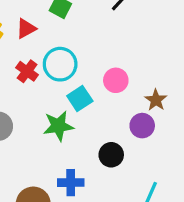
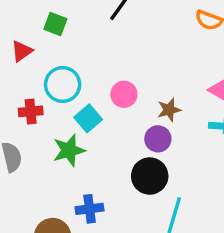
red cross: (27, 71) -> (31, 111), moved, turned -35
brown star: (156, 100) -> (169, 110), turned 30
black circle: (111, 155) -> (150, 176), moved, size x1.4

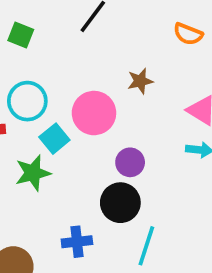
pink circle: (124, 94) -> (94, 113), size x1.5
brown star: (169, 110) -> (140, 81), moved
blue cross: (90, 209) -> (77, 242), moved

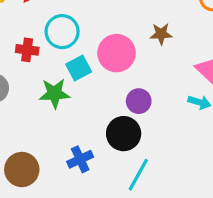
blue cross: (77, 242) -> (80, 159), turned -30

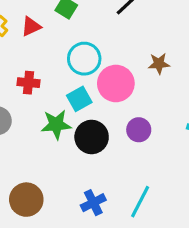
cyan circle: (62, 32) -> (84, 59), moved
black circle: (124, 134) -> (92, 137), moved
blue cross: (80, 159) -> (93, 203), moved

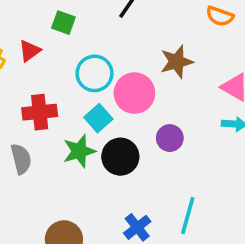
brown star: (159, 64) -> (177, 62), size x1.4
red cross: (28, 83) -> (40, 112), size x1.4

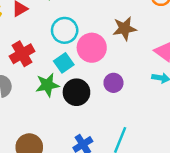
red cross: (40, 112) -> (22, 54), turned -30

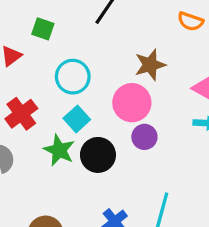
pink circle: (92, 48) -> (132, 103), moved
green star: (47, 85) -> (59, 150), turned -30

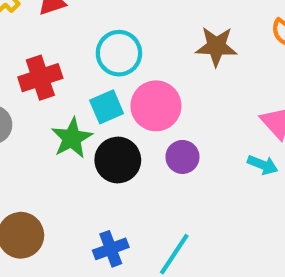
brown star: (150, 65) -> (216, 46), moved
pink circle: (132, 103) -> (156, 106), moved

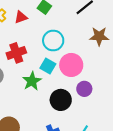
cyan square: (107, 107) -> (48, 66), turned -35
black circle: (118, 160) -> (61, 100), moved

